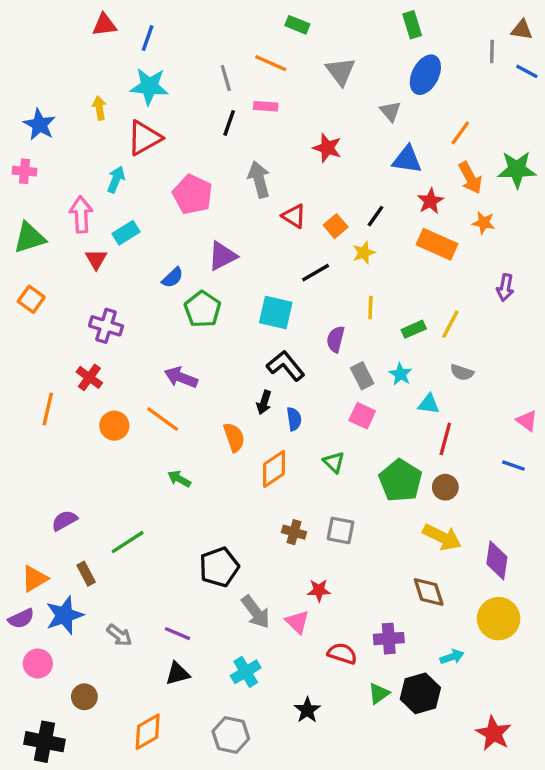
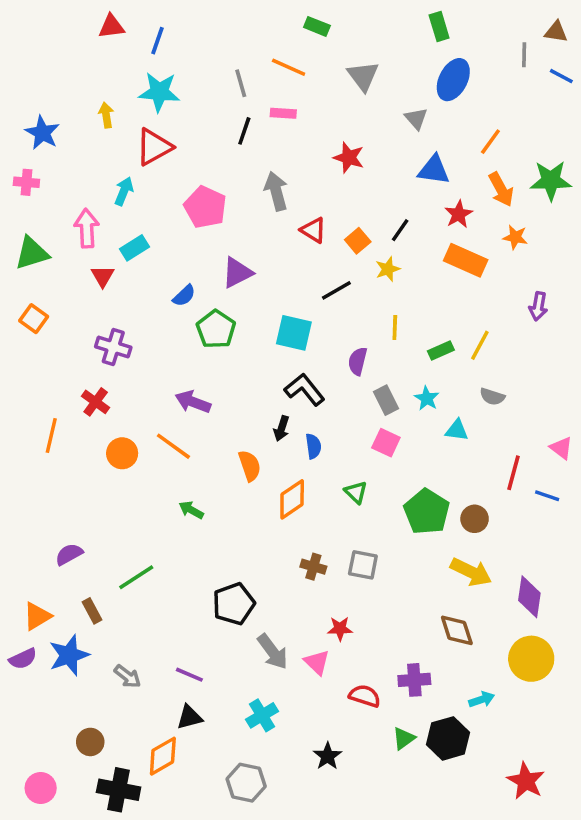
red line: (445, 439) -> (513, 473), moved
pink circle: (38, 664) -> (41, 788), moved
orange diamond: (148, 732) -> (163, 756), moved
black cross: (44, 742) -> (119, 790), moved

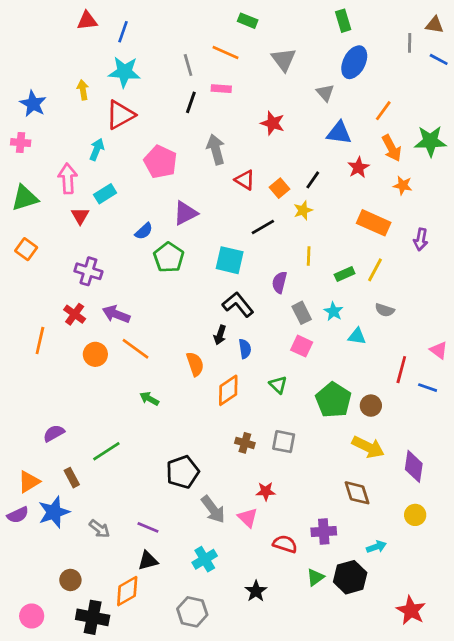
orange rectangle: (466, 260) -> (374, 223), moved
purple arrow: (193, 402) -> (116, 314), moved
yellow circle: (531, 659) -> (415, 515), size x0.6

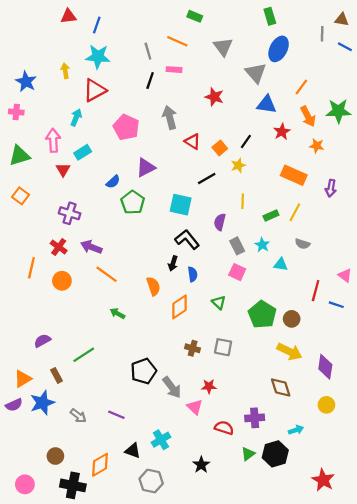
gray triangle: (325, 93) -> (256, 73), size x1.5
orange circle: (95, 354) -> (62, 281), moved
gray arrow: (213, 509) -> (172, 387), moved
black triangle: (148, 561) -> (133, 451), moved, turned 35

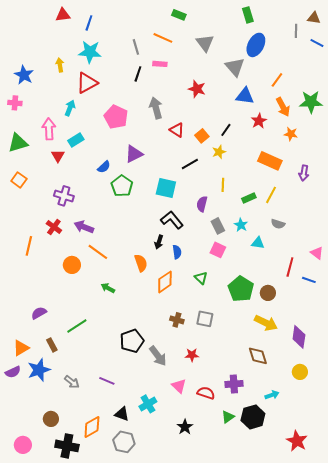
orange circle: (62, 281) -> (72, 265), moved
pink triangle: (195, 407) -> (179, 386), moved
gray hexagon: (151, 481) -> (124, 442), moved

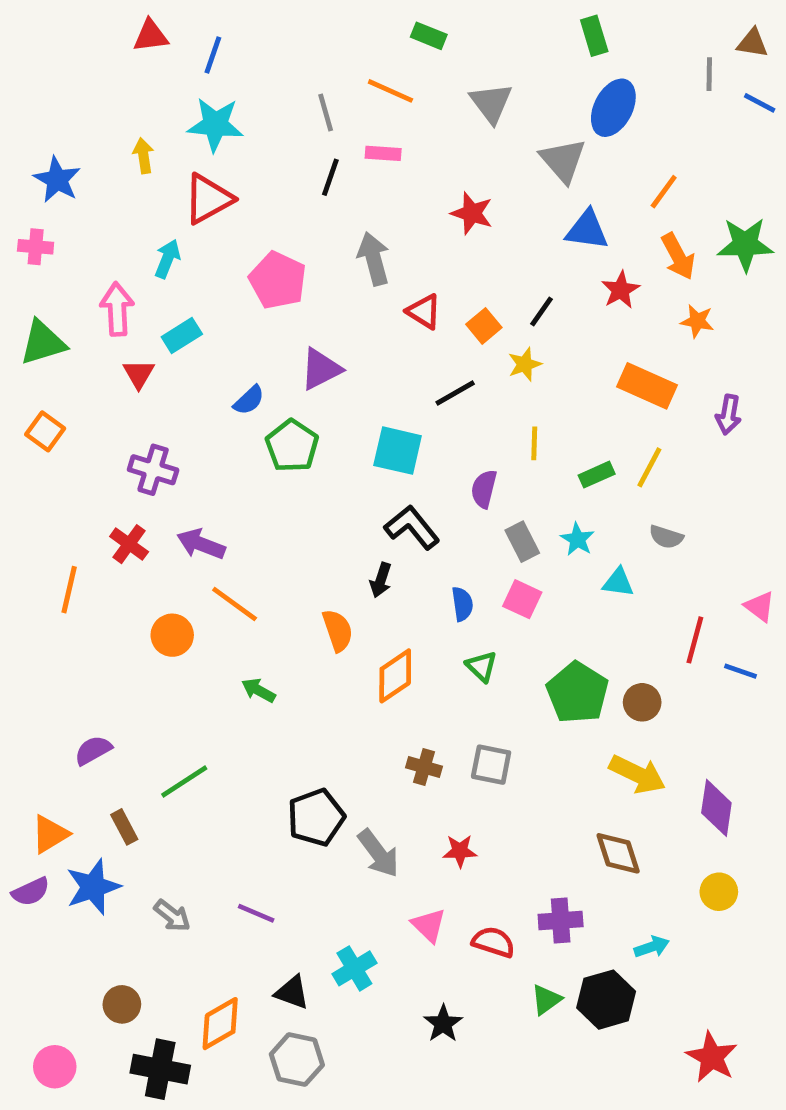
blue semicircle: (177, 252) -> (462, 604), moved

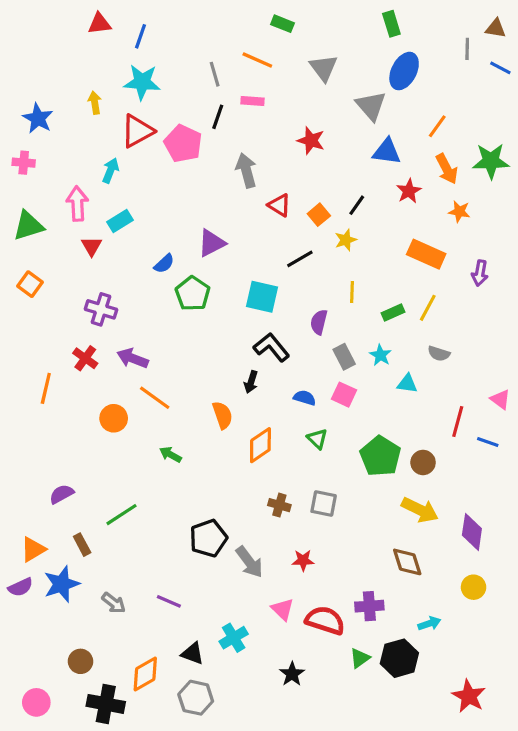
pink pentagon: (278, 280) -> (183, 144), moved
blue semicircle: (462, 604) -> (305, 398), turned -65
red semicircle: (493, 942) -> (325, 620), size x1.4

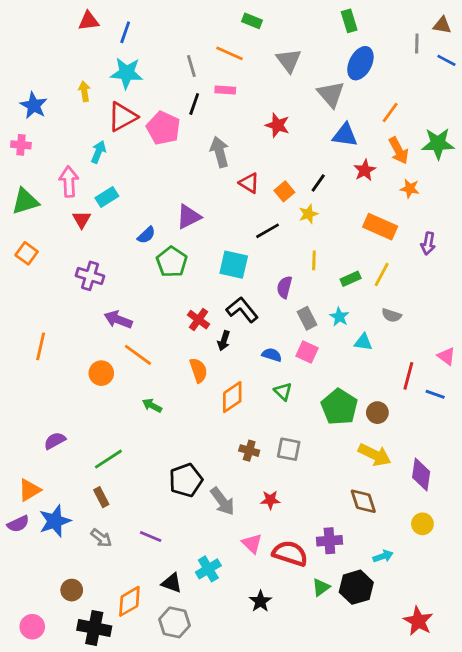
red cross: (85, 358) -> (198, 320), moved
brown rectangle: (82, 545) -> (101, 497), moved

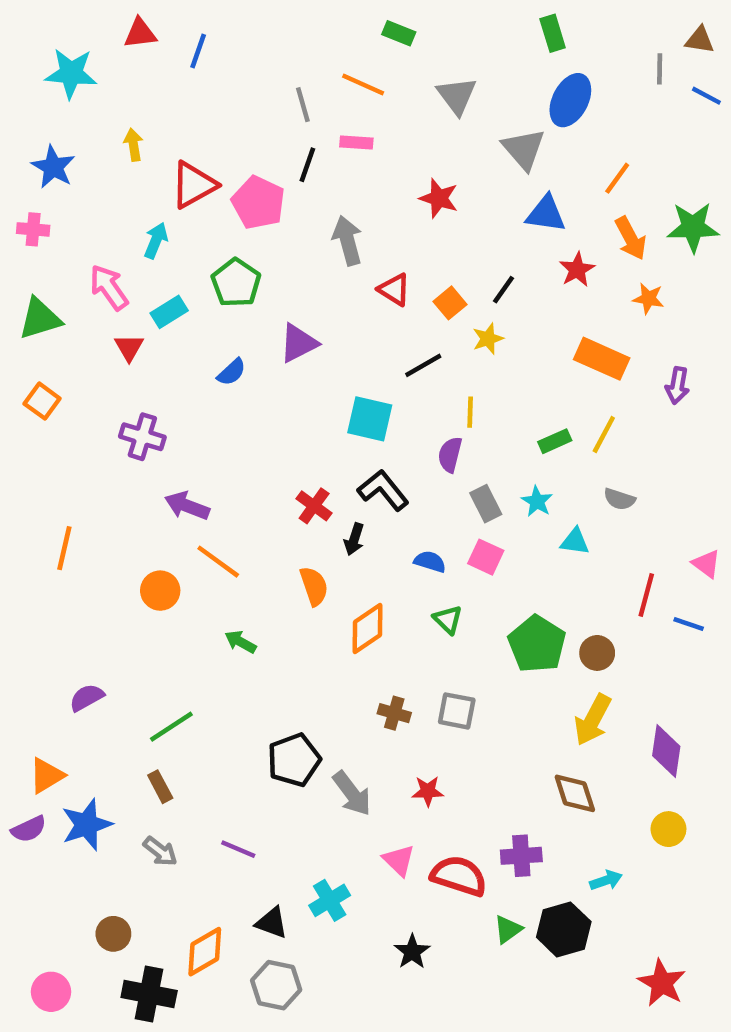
cyan star: (127, 73) -> (71, 73), moved
pink arrow: (69, 182) -> (109, 287), turned -32
yellow line: (314, 260) -> (470, 412), moved
green pentagon: (172, 262) -> (236, 283), moved
yellow arrow: (375, 455) -> (593, 720), turned 92

